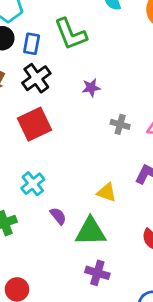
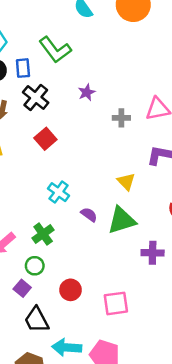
red square: (35, 124) -> (45, 139), size x0.7
yellow triangle: (107, 192) -> (126, 182), turned 42
purple cross: (97, 273) -> (153, 253), moved

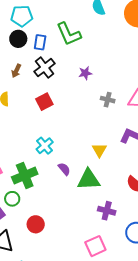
green cross: (43, 234) -> (25, 176), size x1.4
pink square: (116, 303) -> (95, 246), moved, turned -30

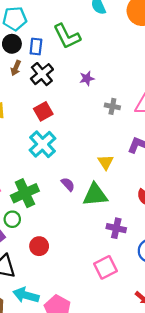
brown arrow: (16, 71) -> (16, 68), moved
cyan cross: (45, 146) -> (43, 144), moved, size x1.4

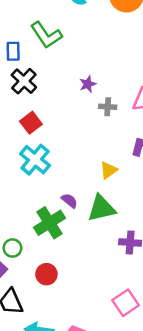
purple star: (87, 78) -> (88, 84), moved
yellow triangle: (106, 162) -> (108, 170), turned 35
green cross: (25, 193) -> (49, 223), moved
pink square: (105, 267) -> (126, 303), moved

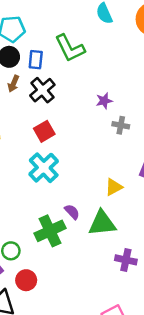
red circle: (46, 274) -> (26, 280), moved

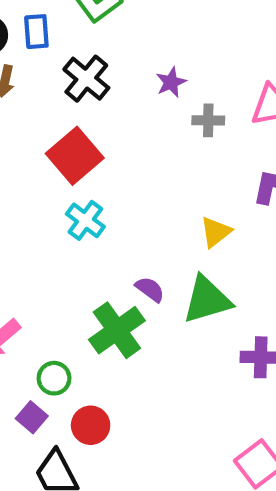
black cross: (42, 90) -> (86, 79), moved
red square: (44, 131) -> (75, 156), size x1.4
cyan cross: (44, 168) -> (85, 220), size x0.7

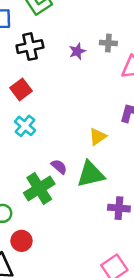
black cross: (86, 79) -> (30, 47), turned 35
gray cross: (208, 120) -> (108, 43), moved
red square: (75, 156) -> (21, 89), size x0.7

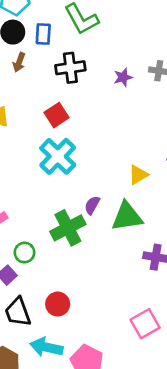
cyan cross: (25, 126) -> (58, 156), size x1.5
purple semicircle: (59, 167) -> (92, 205), turned -105
red circle: (22, 241) -> (58, 304), moved

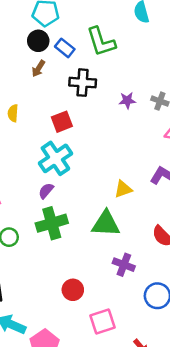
blue rectangle: (43, 34) -> (65, 48), turned -66
purple semicircle: (92, 205) -> (46, 191), moved
red circle: (58, 304) -> (73, 290), moved

